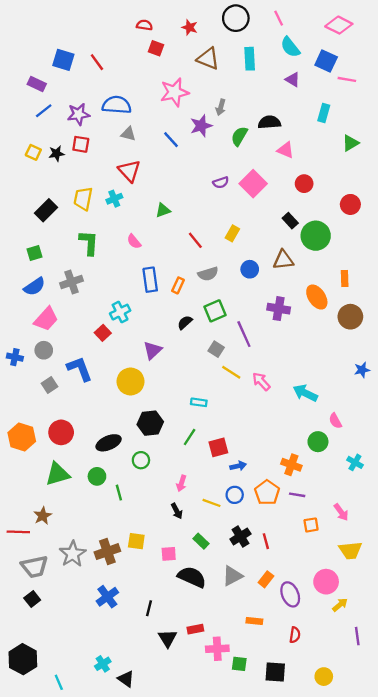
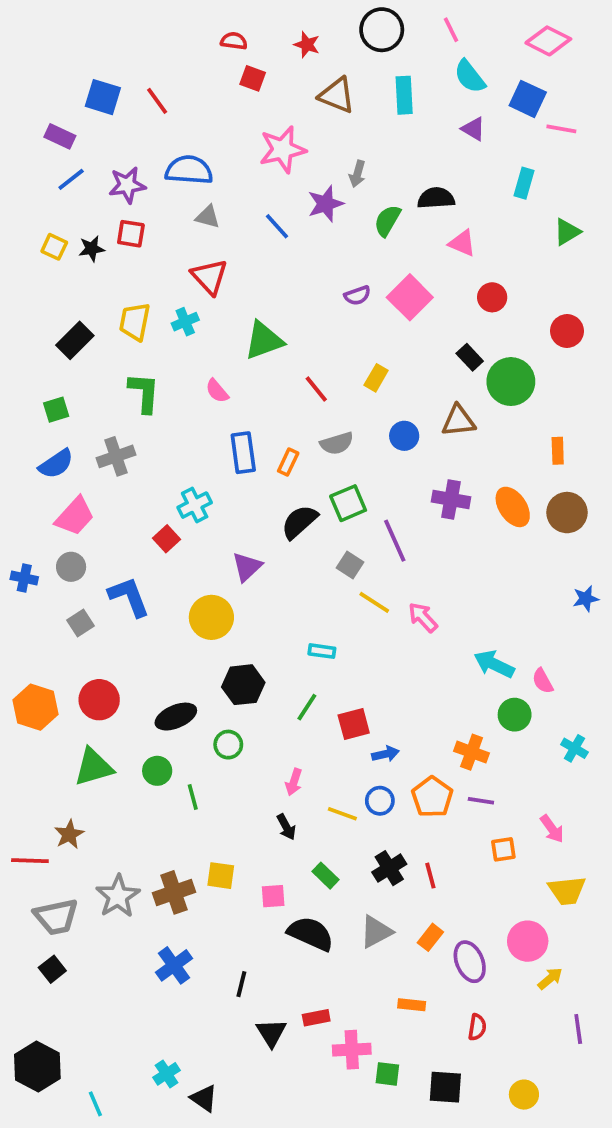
green triangle: (163, 210) -> (264, 340), size x1.6
orange ellipse: (317, 297) -> (513, 507), moved
black semicircle: (185, 322) -> (299, 522), size x1.5
cyan arrow: (305, 393) -> (494, 664), moved

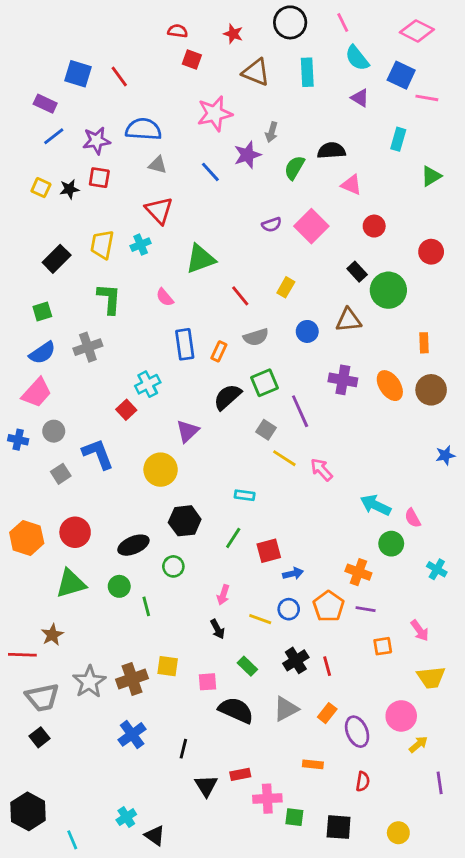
pink trapezoid: (75, 516) -> (37, 393), moved

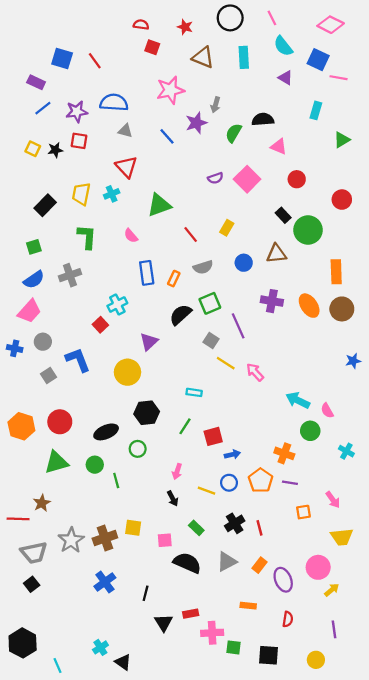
orange rectangle: (424, 343) -> (336, 272), size x1.5
purple line: (440, 783) -> (334, 629), moved

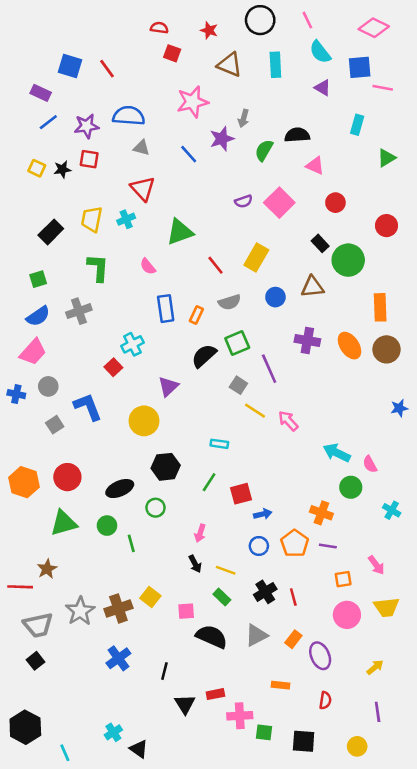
blue square: (318, 60) -> (360, 67), turned -30
yellow rectangle: (227, 228) -> (256, 257), size x1.5
yellow line: (206, 491) -> (226, 570), moved
yellow square: (133, 528) -> (150, 597), turned 30
pink circle: (318, 567) -> (347, 615), moved

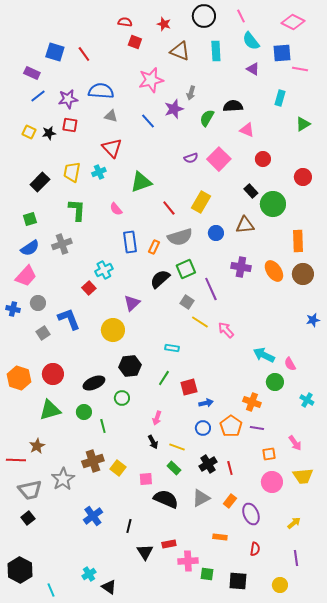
gray semicircle: (230, 302) -> (180, 237), size x1.4
brown cross: (118, 609) -> (93, 461), moved

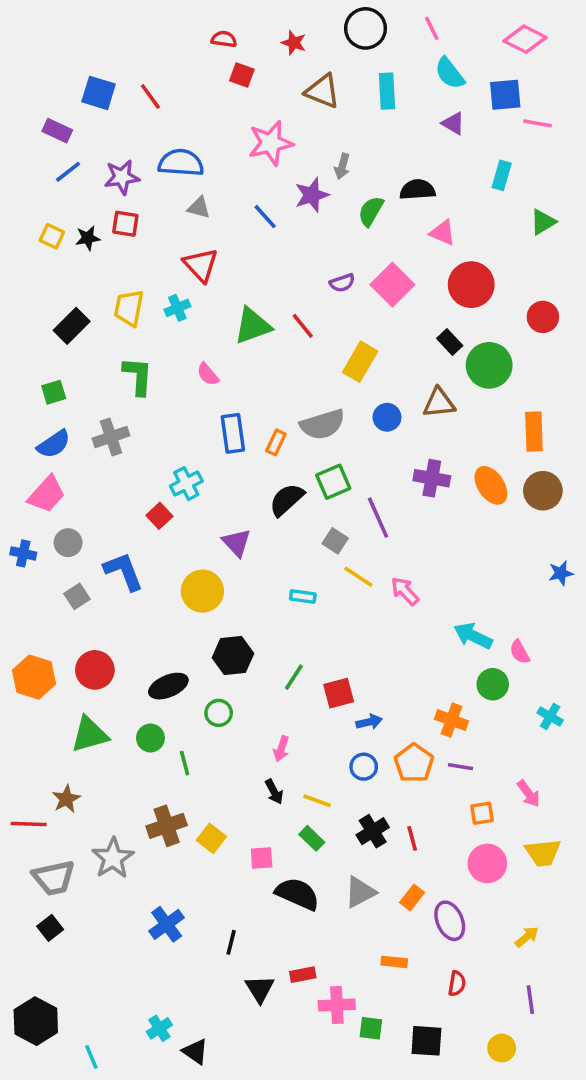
red circle: (263, 159) -> (471, 285), size x1.6
red line: (169, 208) -> (303, 326), moved
purple triangle: (132, 303) -> (236, 543), turned -30
cyan rectangle: (172, 348) -> (303, 596), moved

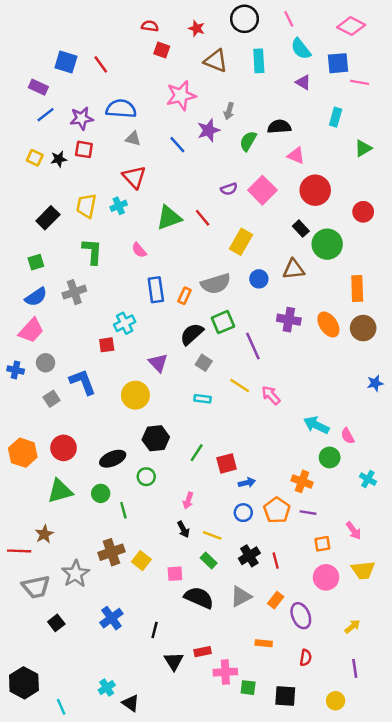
red square: (159, 516) -> (107, 345), turned 35
gray square: (335, 541) -> (204, 363), moved
black square: (50, 928) -> (56, 623), moved

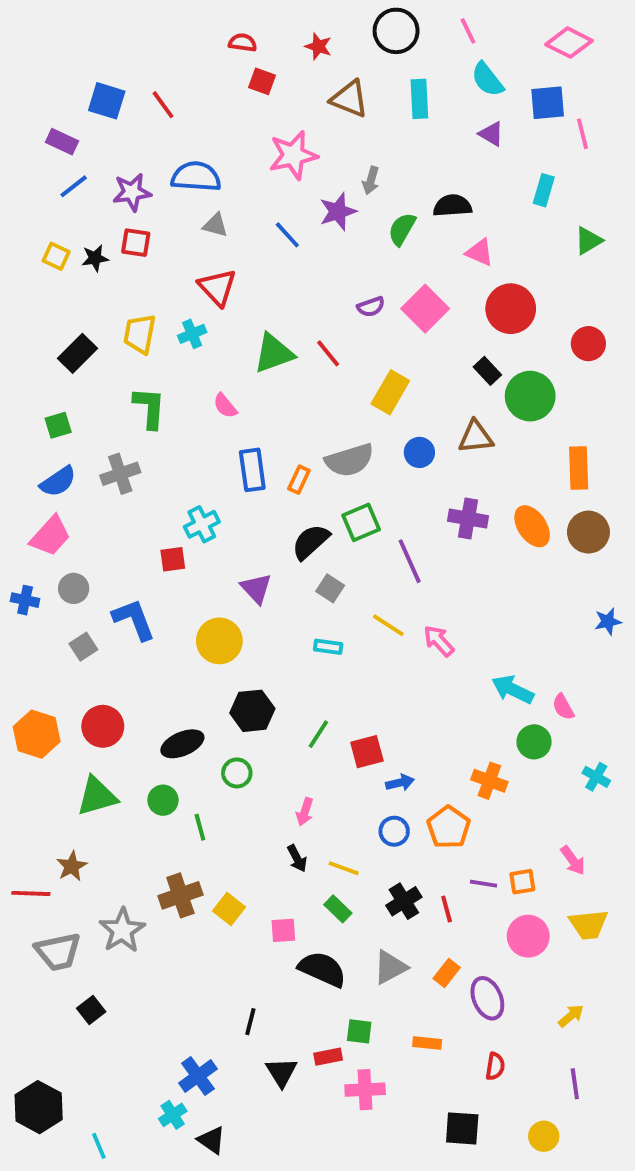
pink line: (360, 82) -> (583, 134), turned 66
purple line: (308, 513) -> (484, 884), moved
blue cross: (111, 618) -> (198, 1076), moved
green square: (248, 688) -> (359, 1031), moved

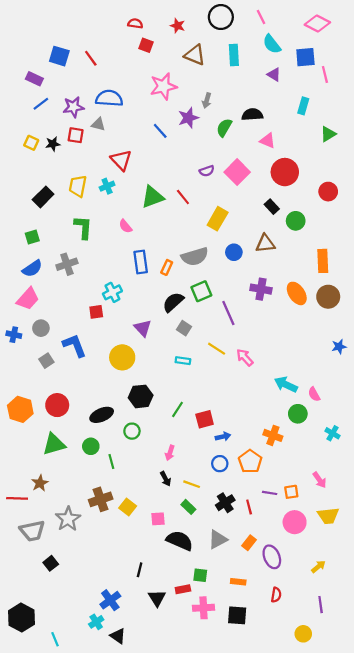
gray triangle: (215, 225) -> (98, 124), moved
green circle: (530, 396) -> (296, 221), size x0.7
black square: (462, 1128) -> (237, 615), moved

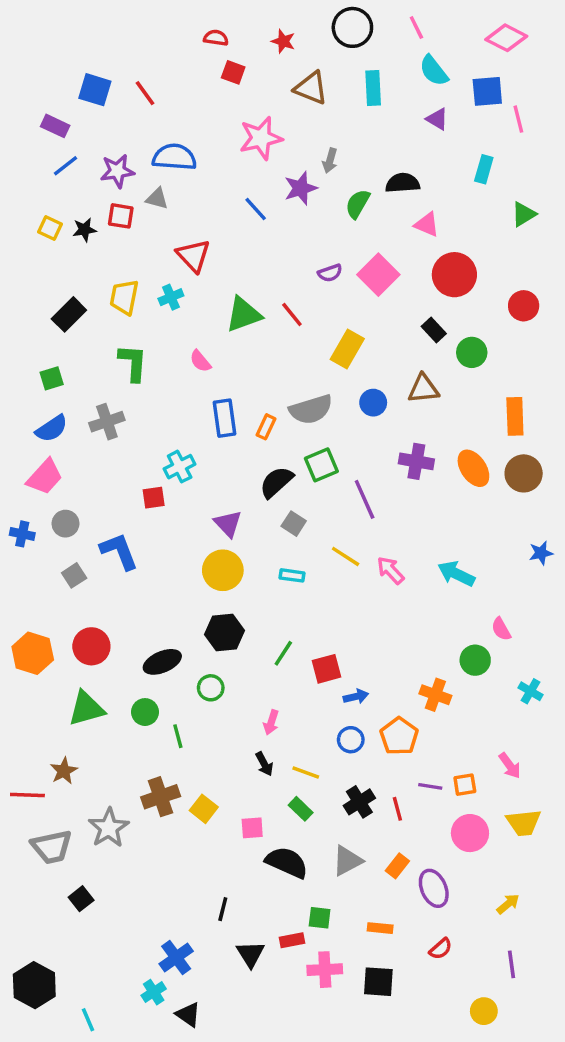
yellow circle: (122, 357) -> (223, 570), moved
cyan arrow: (286, 384) -> (456, 574), moved
red semicircle: (276, 595) -> (441, 949), turned 40

